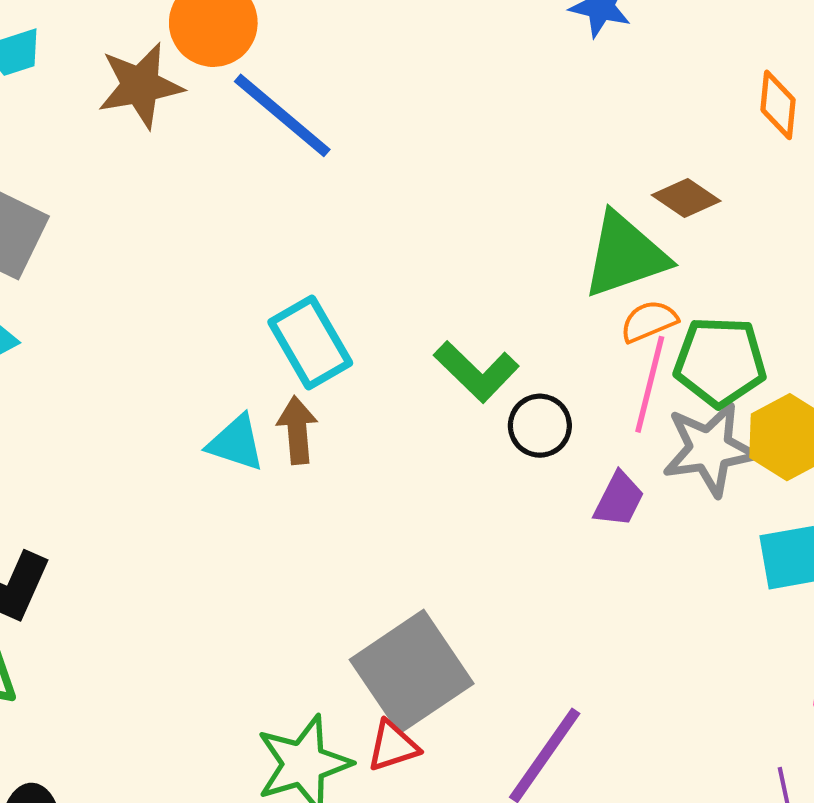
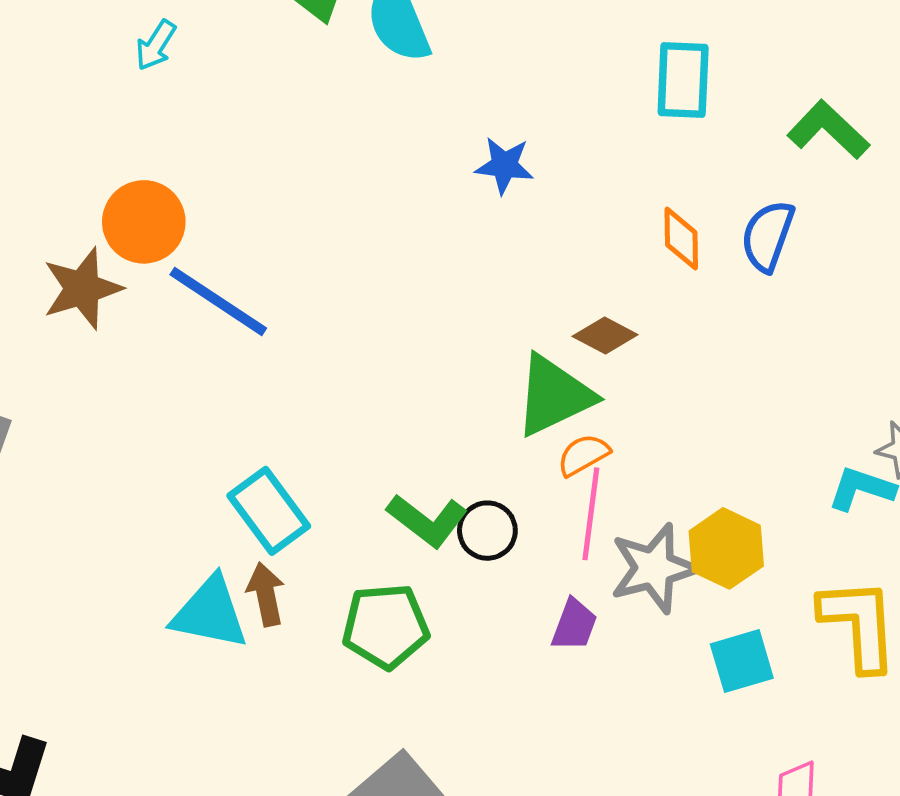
green pentagon: (720, 362) -> (386, 626), moved
black circle: (540, 426) -> (487, 531), moved
cyan triangle: (236, 443) -> (210, 613), size x1.4

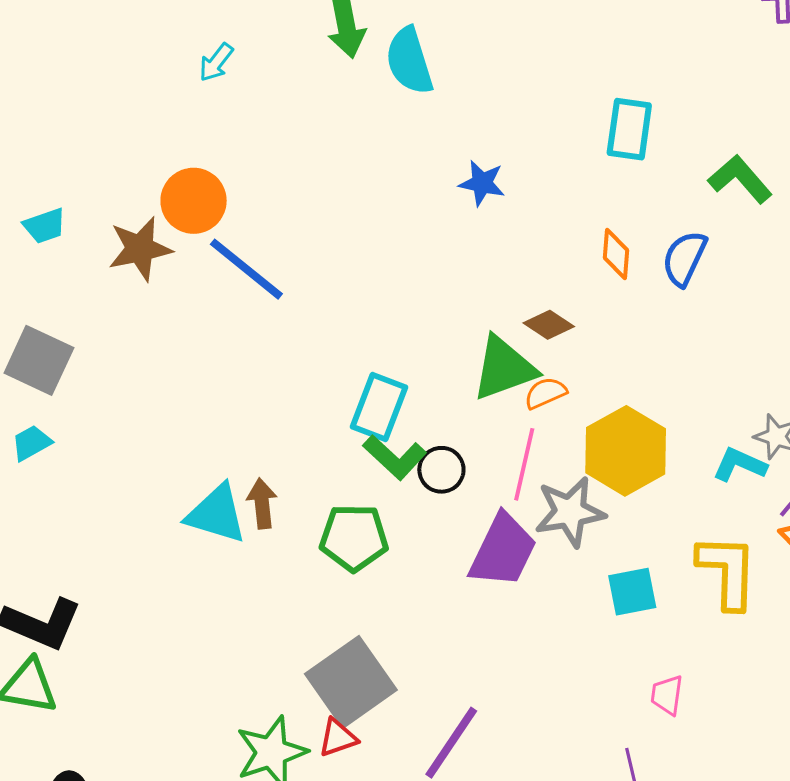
orange semicircle: (583, 455) -> (545, 393), moved
cyan rectangle: (269, 511) -> (379, 407), moved, turned 52
yellow hexagon: (726, 548) -> (626, 451), moved, size x1.4
purple trapezoid: (574, 625) -> (503, 551), size x1.8

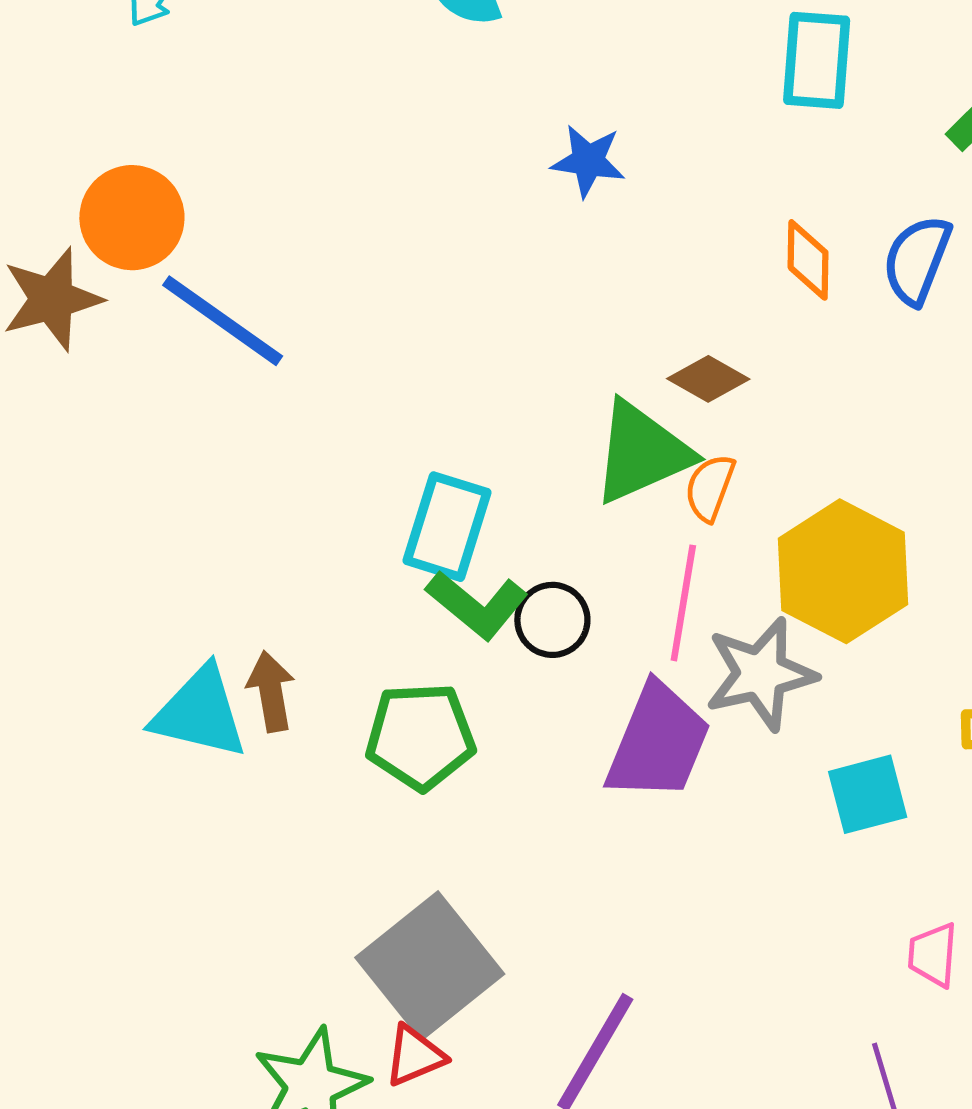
orange semicircle: (545, 393) -> (710, 488), turned -42

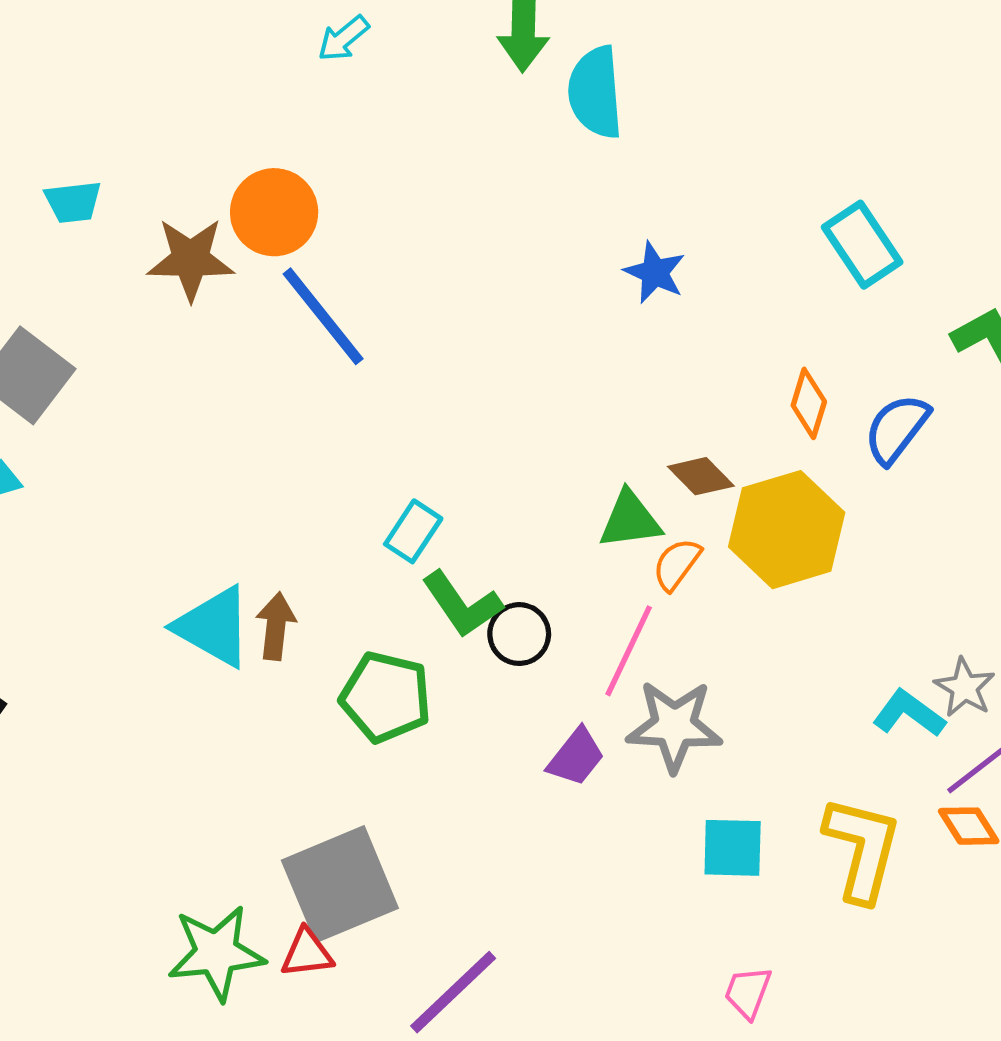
cyan rectangle: (817, 60) -> (862, 245), turned -54
green triangle: (642, 452) -> (630, 520), size x0.7
cyan rectangle: (447, 527) -> (413, 531), moved, size x0.7
yellow hexagon: (843, 571) -> (787, 530), moved
purple trapezoid: (658, 742) -> (576, 757), size x0.6

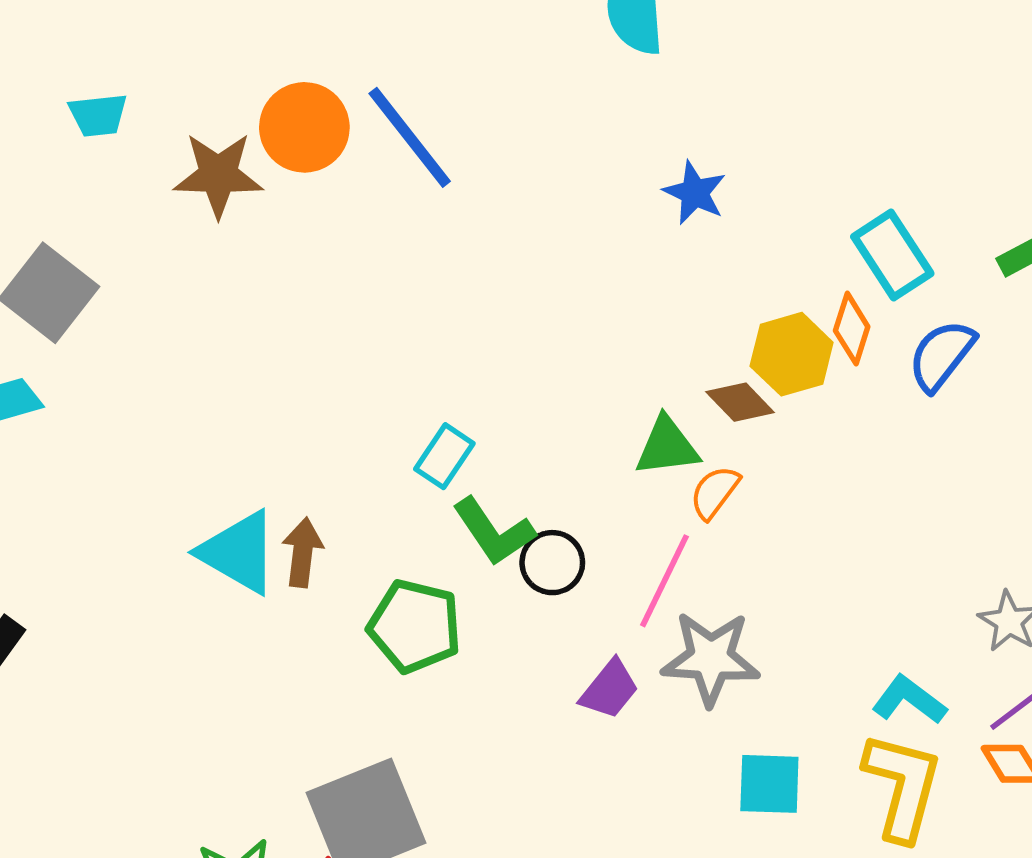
cyan rectangle: (862, 245) -> (892, 255), moved
blue line: (323, 316) -> (410, 137), moved
yellow hexagon: (787, 530) -> (792, 354), moved, size x0.7
cyan L-shape: (909, 713) -> (909, 700), moved

